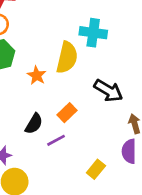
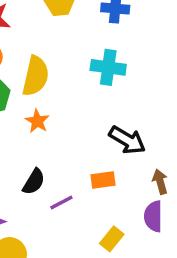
yellow semicircle: (67, 57) -> (35, 76), moved
orange rectangle: (67, 113) -> (103, 180), moved, turned 36

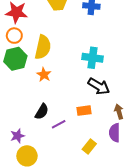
cyan cross: (108, 67) -> (92, 58), moved

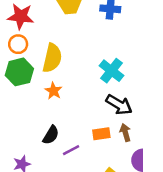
cyan cross: (92, 58) -> (111, 71), turned 30
brown arrow: (119, 112) -> (125, 132), moved

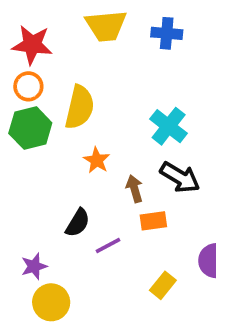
orange star: (53, 91) -> (97, 160), moved
brown arrow: (125, 132) -> (134, 189), moved

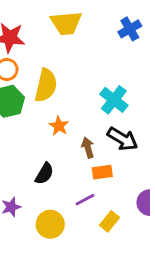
blue cross: (167, 33) -> (130, 29), moved, turned -35
purple line: (108, 245) -> (85, 200), moved
yellow circle: (51, 302) -> (50, 224), moved

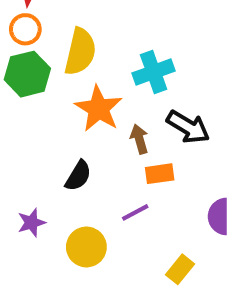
cyan cross: (114, 100) -> (154, 72), moved, turned 32
orange star: (59, 126) -> (99, 109), size x1.6
yellow rectangle: (110, 221) -> (180, 269), moved

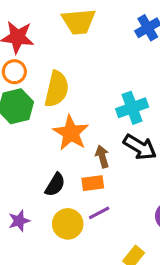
cyan cross: (154, 72) -> (132, 108), moved
orange rectangle: (160, 174) -> (93, 183), moved
yellow circle: (86, 247) -> (68, 224), moved

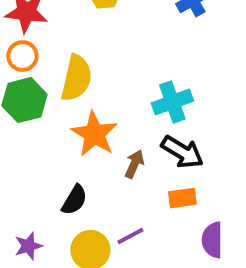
brown arrow: (102, 156) -> (134, 164), turned 40
orange rectangle: (93, 183) -> (182, 198), moved

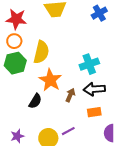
black arrow: (182, 152) -> (94, 89), turned 145
black semicircle: (74, 200) -> (35, 101), moved

